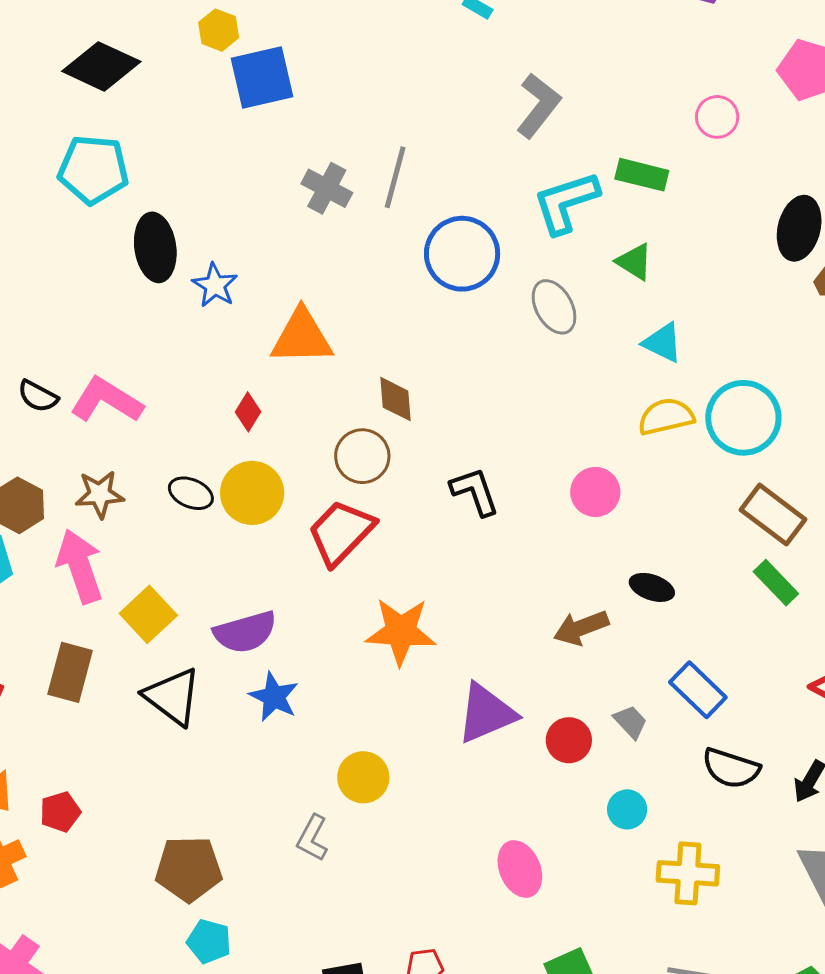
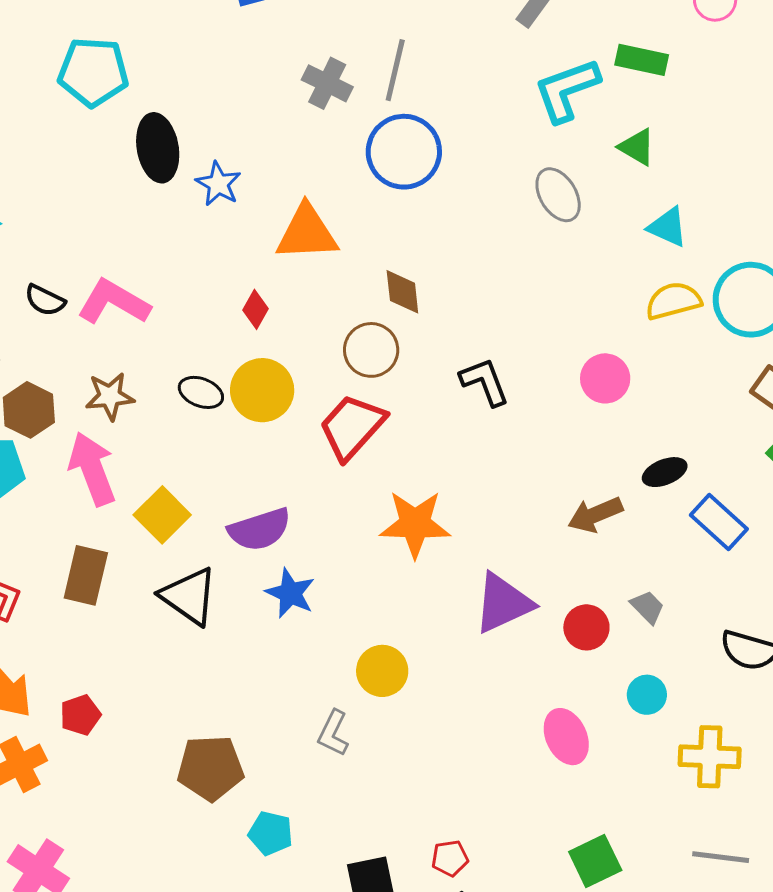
blue circle: (462, 254) -> (404, 152), moved
black ellipse: (652, 587) -> (665, 472), turned -39
blue rectangle: (698, 690) -> (719, 522), moved
pink ellipse: (520, 869) -> (566, 737), moved
cyan pentagon: (209, 941) -> (271, 833), moved

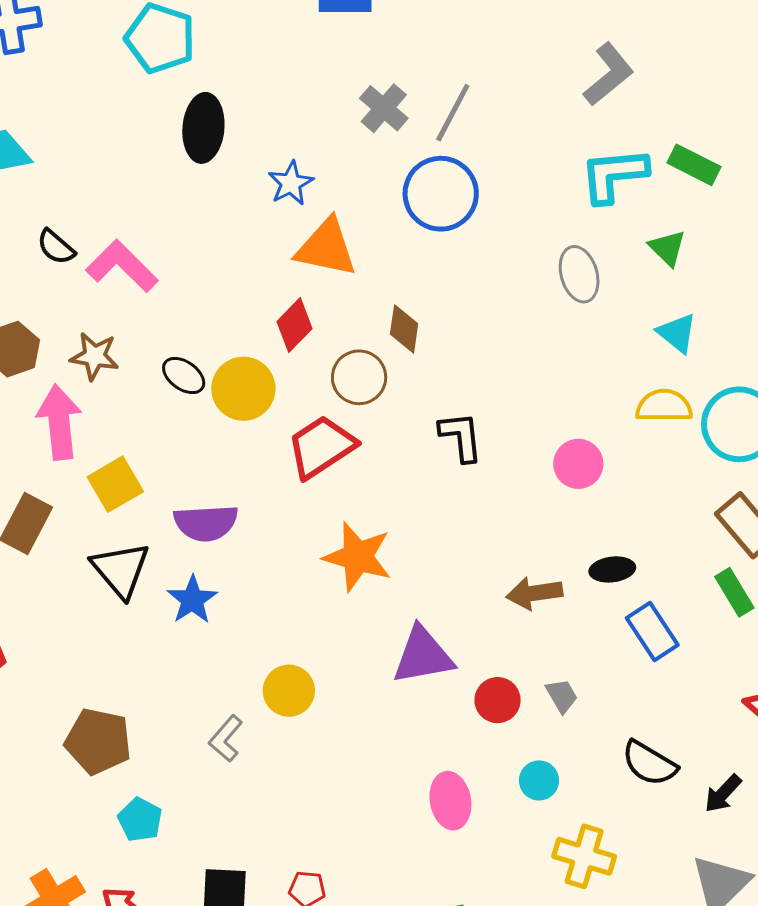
blue star: (218, 184) -> (291, 183), moved
red diamond: (255, 309) -> (295, 325), moved, size x1.4
blue star: (290, 593) -> (192, 600), moved

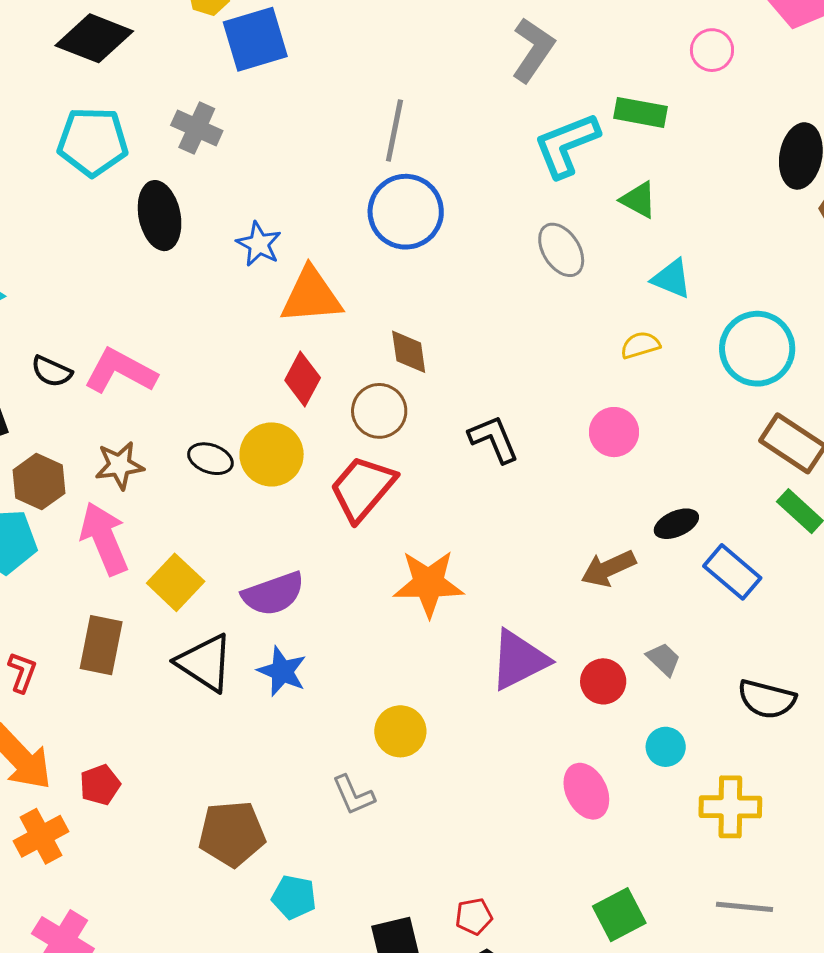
gray cross: (384, 108) -> (197, 128), moved
yellow semicircle: (664, 406) -> (640, 345), moved, size x0.7
gray L-shape: (226, 739) -> (353, 795), turned -48

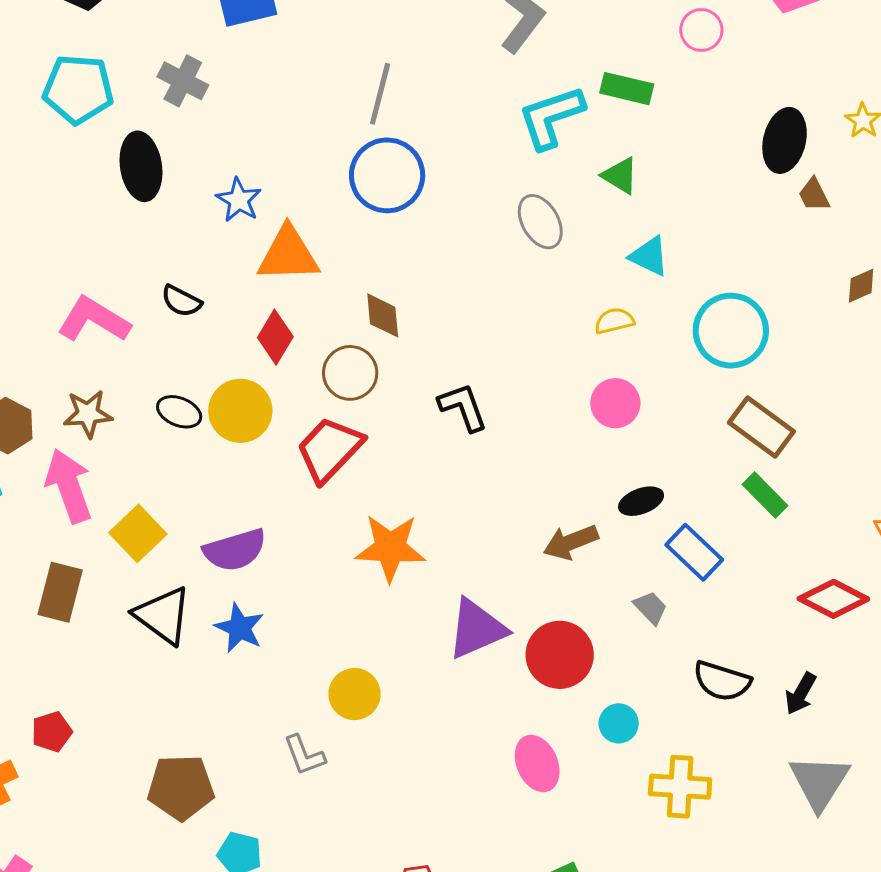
black semicircle: (52, 371) -> (181, 301), moved
pink circle: (614, 432) -> (615, 403), moved
gray trapezoid: (664, 659) -> (650, 608), moved
red circle: (603, 681) -> (560, 655), size x1.5

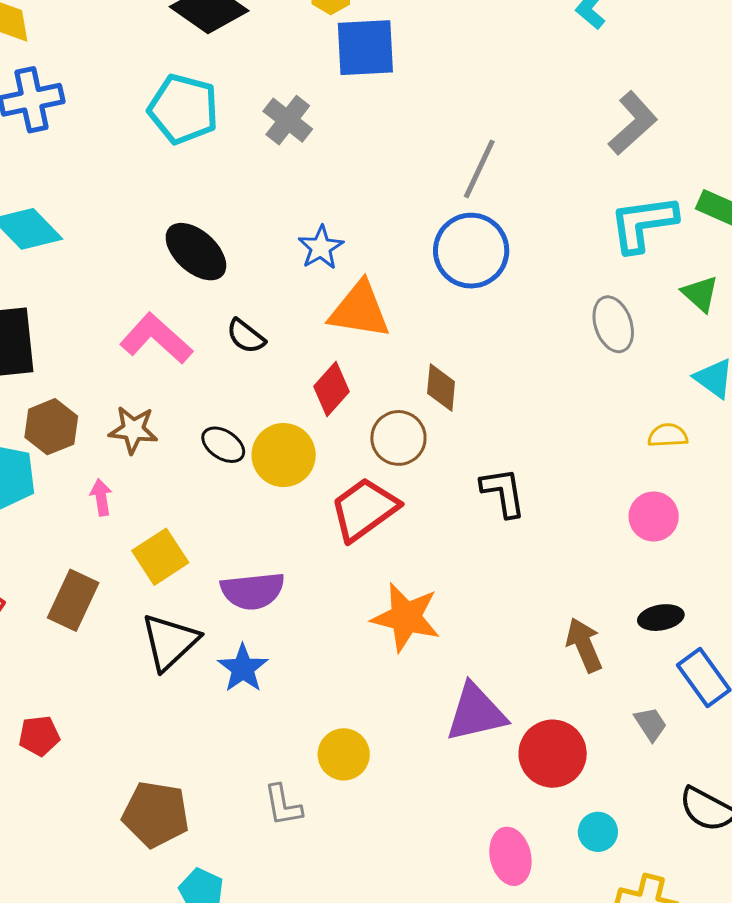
black ellipse: (141, 166) -> (196, 252), moved, turned -50
pink arrow: (69, 486) -> (101, 497), size x0.5
brown arrow: (571, 542) -> (584, 645), turned 78
black triangle: (163, 615) -> (170, 642), turned 30

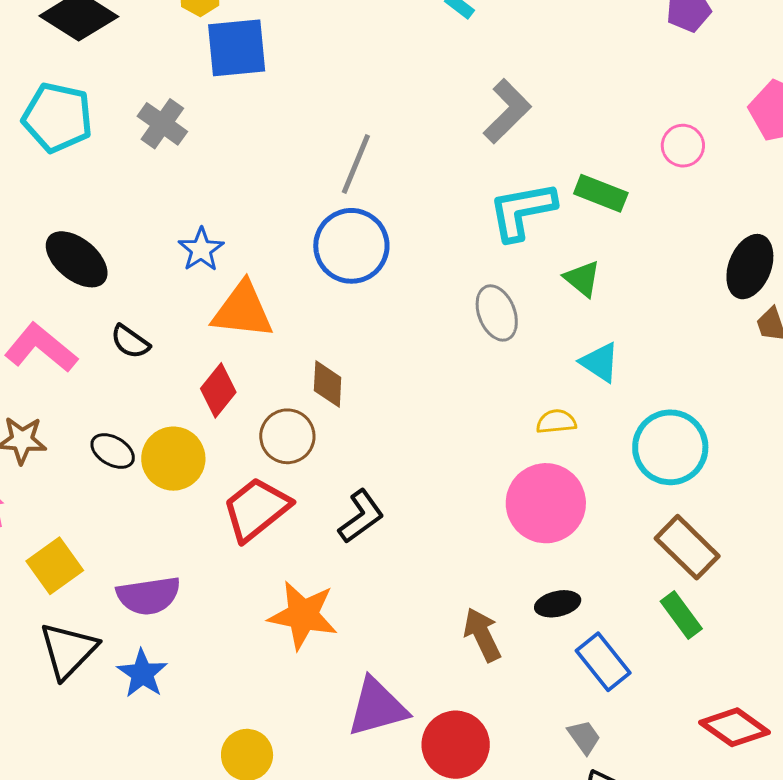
black L-shape: (503, 492) -> (361, 516), moved, turned 66
pink circle: (654, 517) -> (546, 503), size x1.6
gray trapezoid: (651, 724) -> (584, 737), moved

